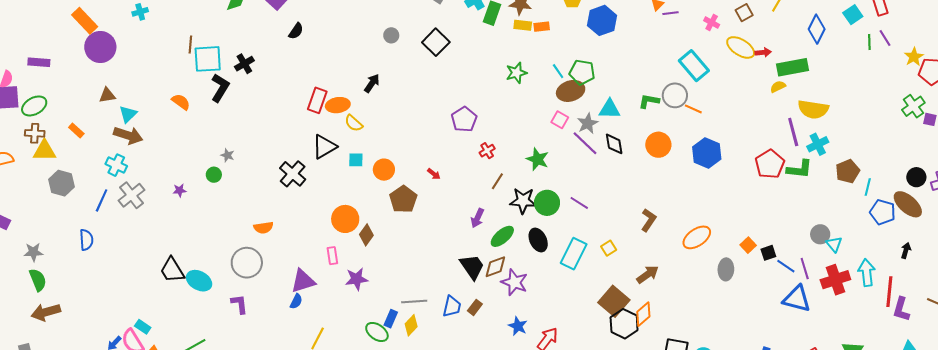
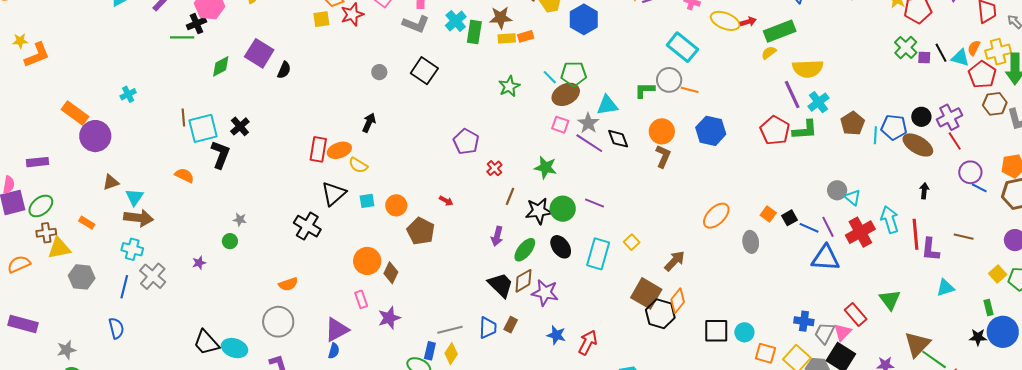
black semicircle: (296, 31) -> (284, 70), moved
blue pentagon: (883, 212) -> (894, 127), moved
brown L-shape: (649, 220) -> (663, 156), moved

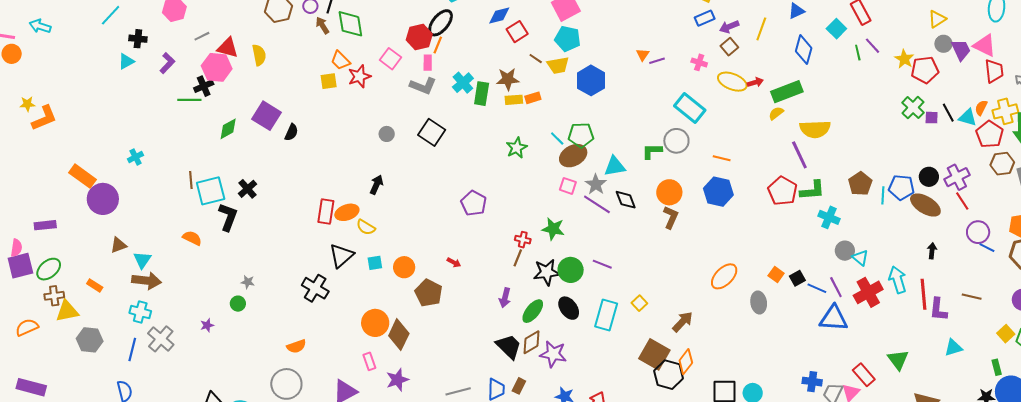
orange line: (690, 90) -> (722, 158), moved
cyan cross: (818, 102) -> (829, 217), moved, turned -30
red cross: (494, 168) -> (523, 240), moved, turned -35
brown diamond: (391, 273) -> (399, 335), size x1.4

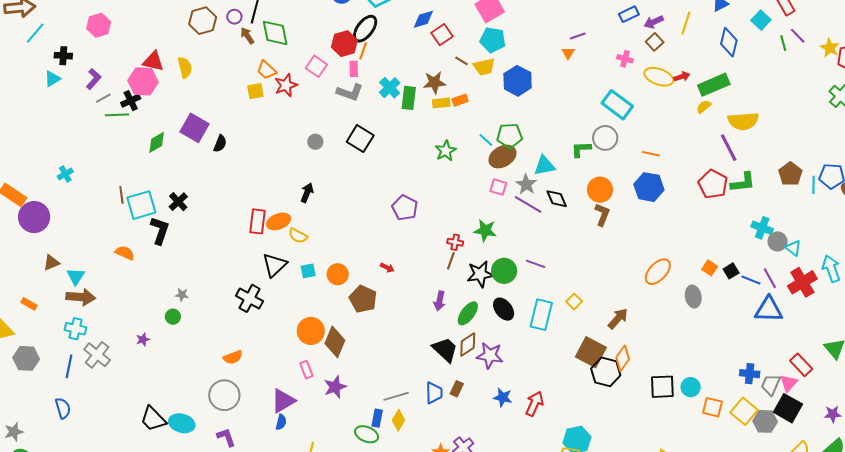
gray line: (202, 36) -> (103, 98), moved
purple line: (657, 61) -> (578, 36), moved
cyan cross: (829, 217) -> (762, 228), moved

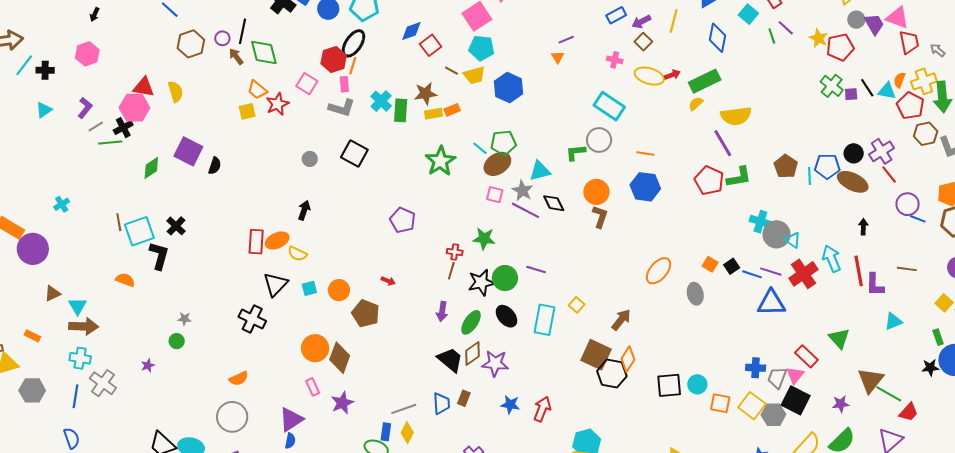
black cross: (63, 56) -> (45, 70), moved
green star: (446, 151) -> (440, 161), size x1.4
gray circle: (778, 241) -> (776, 234), size x1.4
purple line: (770, 278) -> (771, 272), turned -40

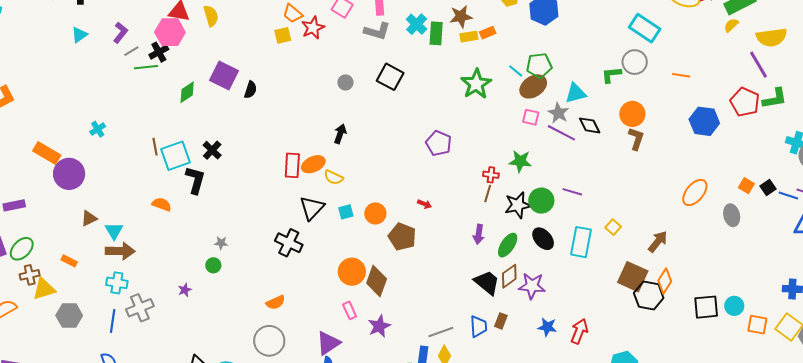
blue hexagon: (645, 187) -> (704, 121), moved
gray cross: (103, 383) -> (140, 308), turned 32

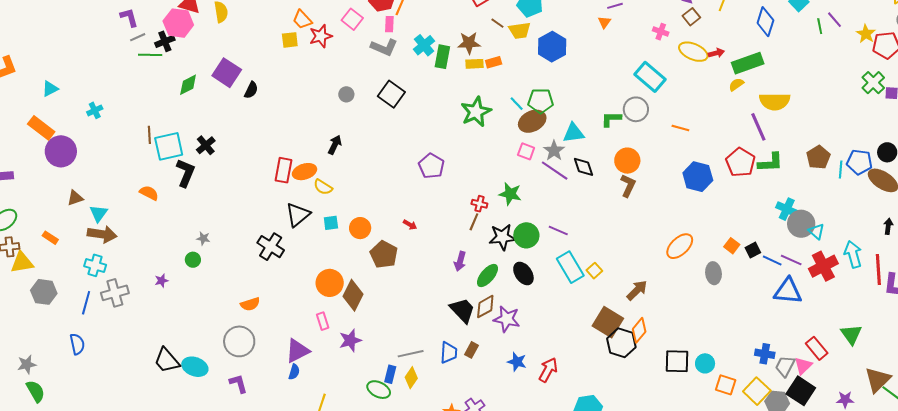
purple L-shape: (120, 33) -> (129, 17), turned -60
cyan triangle: (79, 35) -> (50, 89), moved
cyan rectangle: (581, 242) -> (570, 267), moved, turned -48

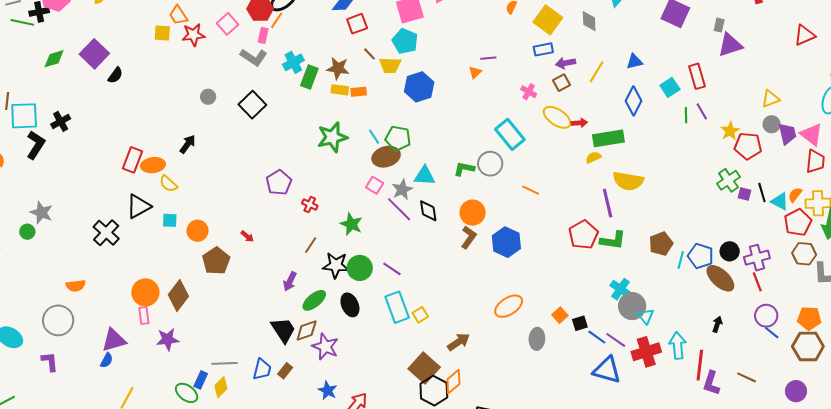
blue hexagon: (698, 177) -> (506, 242), moved
red cross: (479, 204) -> (310, 205), moved
gray star: (203, 238) -> (41, 213), size x1.6
orange circle: (330, 283) -> (145, 292), moved

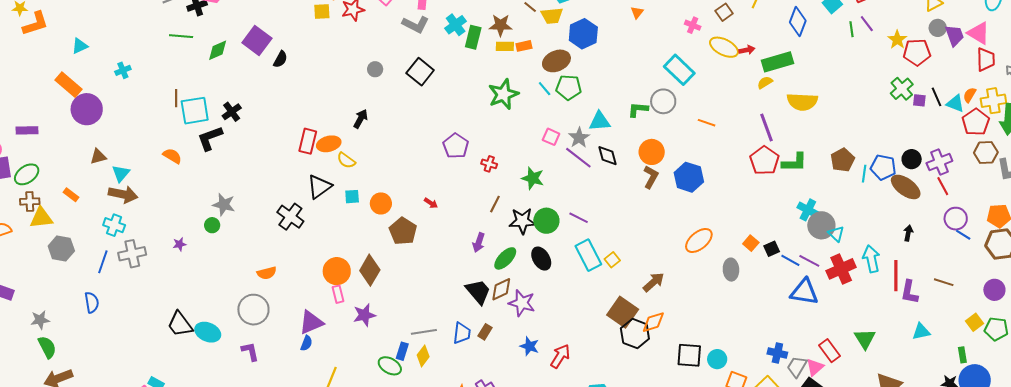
green line: (22, 22) -> (181, 36), moved
black L-shape: (36, 145) -> (210, 138), turned -136
brown ellipse: (386, 157) -> (556, 61), moved
purple line: (608, 203) -> (766, 128), moved
orange diamond: (453, 382) -> (653, 322), turned 30

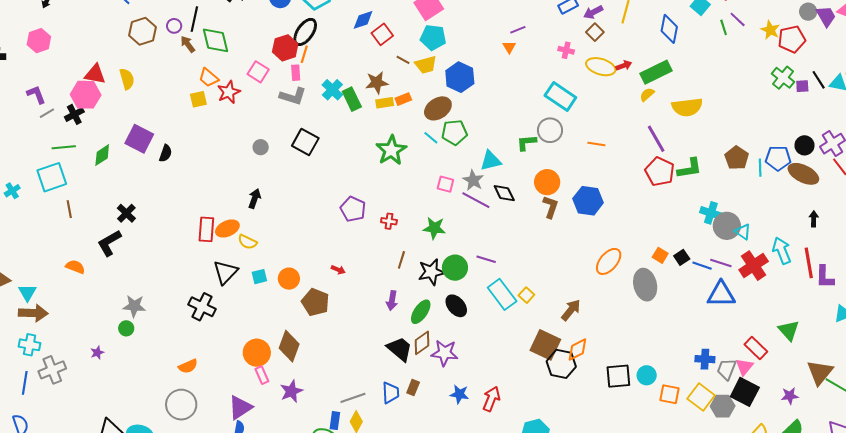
green rectangle: (473, 37) -> (352, 99), turned -30
cyan square: (195, 111) -> (52, 177), moved
gray ellipse: (731, 270) -> (645, 285), size x1.4

